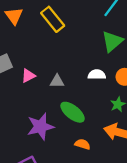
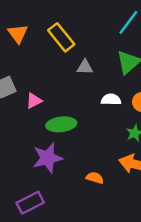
gray triangle: (57, 81) -> (85, 67), moved
green ellipse: (73, 112) -> (61, 124), moved, turned -45

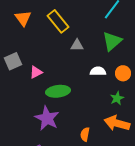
purple star: (48, 158) -> (47, 118), turned -30
orange semicircle: (95, 178) -> (85, 134), turned -96

